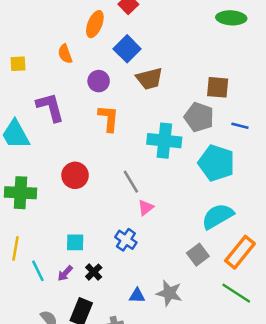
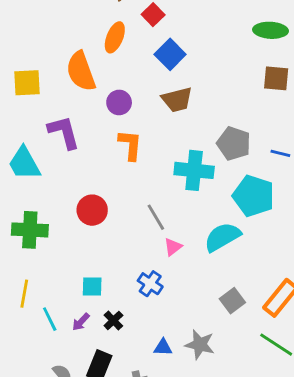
blue square: (127, 49) -> (170, 54), moved
orange semicircle: (65, 54) -> (81, 71), size x1.8
yellow square: (18, 64) -> (27, 83), size x1.5
brown square: (218, 87) -> (276, 78), moved
cyan semicircle: (218, 216) -> (222, 237), moved

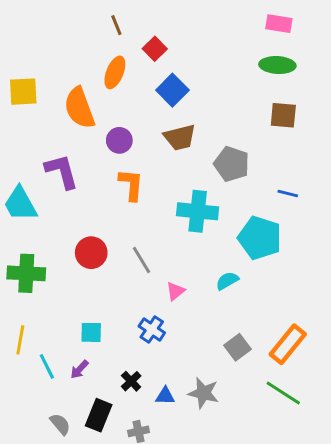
yellow square: (27, 83) -> (23, 92), moved
gray pentagon: (234, 144) -> (232, 164), moved
gray line: (156, 217) -> (141, 260), moved
cyan semicircle: (222, 237) -> (227, 281), size x0.6
black cross: (113, 320) -> (131, 381), moved

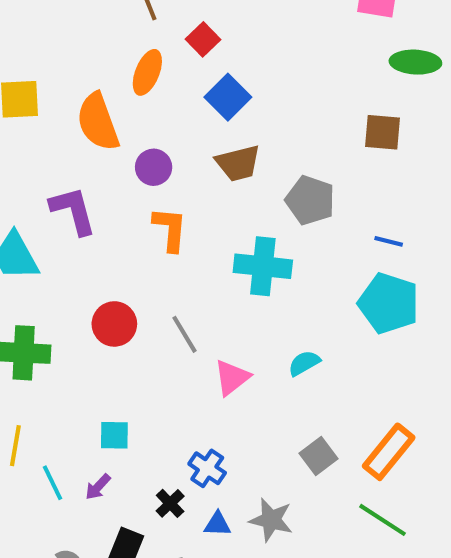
green ellipse: (277, 65) -> (415, 62), moved
cyan pentagon: (260, 238) -> (389, 303), moved
pink triangle: (175, 291) -> (232, 378), size x1.4
blue cross: (152, 329) -> (207, 468), moved

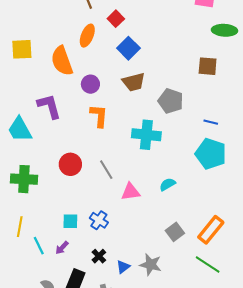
pink triangle: (232, 378) -> (131, 192), turned 30
blue cross: (207, 468) -> (99, 220), moved
blue triangle: (217, 524) -> (123, 267), turned -40

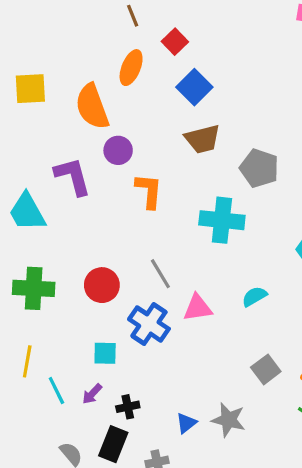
purple circle: (90, 84) -> (118, 150), moved
red circle: (70, 164) -> (102, 285), moved
blue cross: (99, 220) -> (149, 324), moved, size x1.4
black cross: (99, 256) -> (128, 407), moved, turned 32

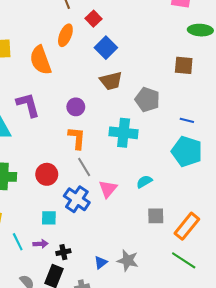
purple circle: (118, 150) -> (76, 107), moved
orange L-shape: (149, 191) -> (77, 138), moved
pink triangle: (198, 308) -> (108, 189), turned -42
gray square: (266, 369) -> (156, 216), moved, turned 36
purple arrow: (92, 394) -> (41, 244), turned -136

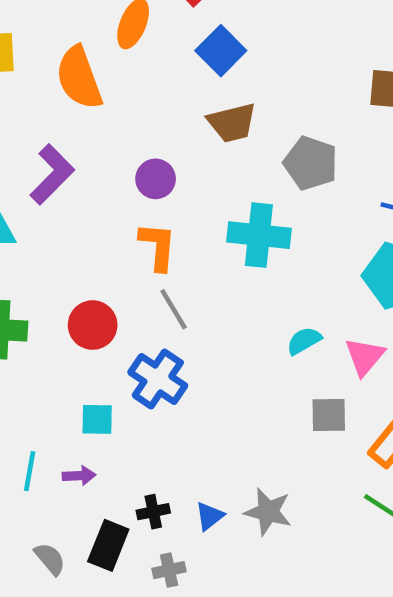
purple L-shape: (28, 105) -> (52, 174), turned 60
pink triangle: (108, 189) -> (365, 356), moved
cyan line: (18, 242) -> (30, 471), turned 36
black cross: (63, 252) -> (153, 512), moved

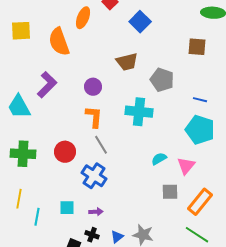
blue square: (221, 51) -> (140, 22), moved
cyan square: (97, 419) -> (67, 208), moved
purple arrow: (79, 476) -> (96, 212), moved
black cross: (153, 512) -> (92, 235), turned 32

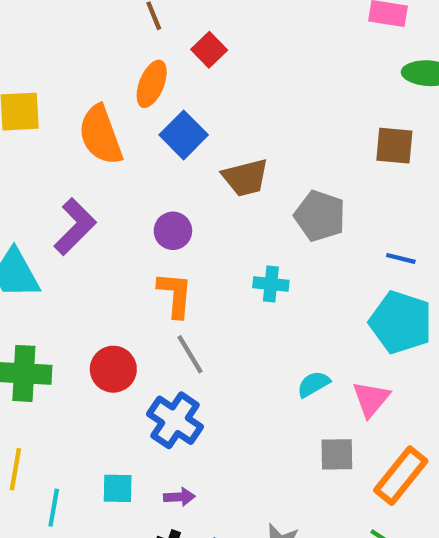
blue square: (140, 22) -> (184, 135), moved
cyan cross: (139, 112) -> (271, 284), size x0.6

